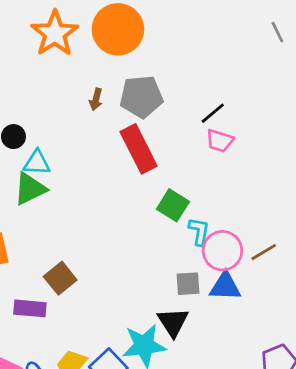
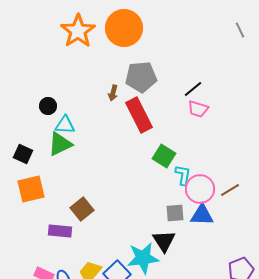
brown arrow: (96, 99) -> (113, 93), moved

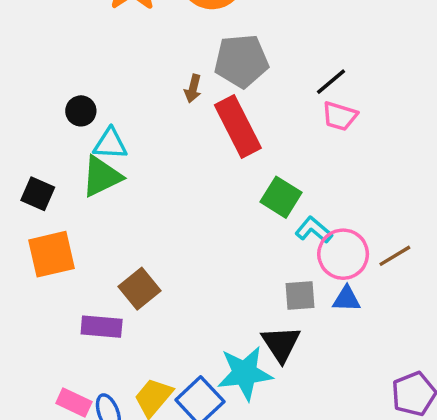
cyan L-shape: (183, 175) -> (314, 230), turned -60
blue triangle: (202, 215) -> (347, 299), size x0.7

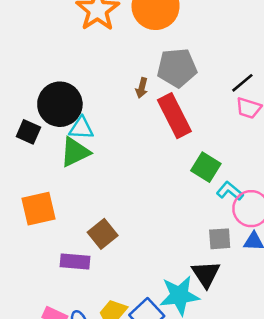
black circle: (81, 111) -> (60, 104), size x2.0
black square: (38, 194) -> (28, 132), moved

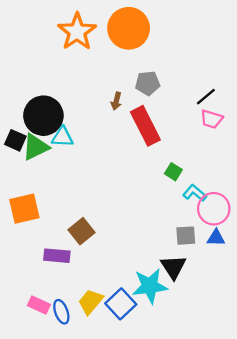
gray pentagon: (177, 68) -> (148, 83), size x0.7
green triangle: (75, 152) -> (36, 147), moved
green square: (206, 167) -> (173, 172), size x0.7

